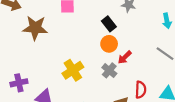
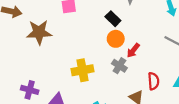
yellow cross: (73, 70) -> (83, 70), turned 30
purple cross: (19, 83) -> (30, 90), turned 35

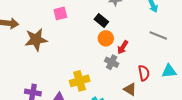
yellow cross: (83, 70) -> (80, 81), moved

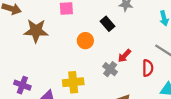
orange circle: (106, 38) -> (85, 41), moved
red semicircle: (144, 73) -> (148, 68), moved

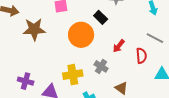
orange circle: (85, 41) -> (81, 35), size x1.6
gray cross: (110, 69) -> (101, 66), moved

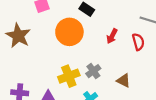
brown star: (34, 29) -> (18, 36), turned -30
gray cross: (101, 66) -> (93, 71), moved, turned 32

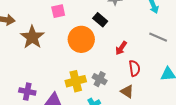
red semicircle: (138, 42) -> (134, 68), moved
gray cross: (93, 71) -> (100, 79), turned -32

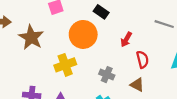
yellow cross: (76, 81) -> (65, 65), moved

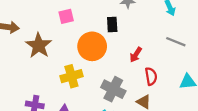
black rectangle: (101, 12) -> (112, 25), turned 48
gray cross: (107, 75) -> (113, 89), size x1.5

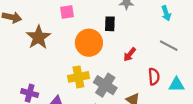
yellow cross: (71, 76) -> (78, 77), moved
red semicircle: (151, 76) -> (154, 77), moved

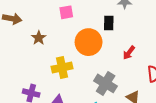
brown star: (38, 37) -> (39, 38), size x0.6
yellow cross: (78, 77) -> (62, 68), moved

